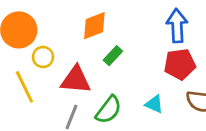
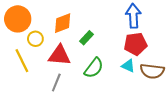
orange diamond: (94, 26) -> (63, 23), moved
cyan triangle: (154, 104) -> (128, 66), moved
green semicircle: (109, 110) -> (94, 68), moved

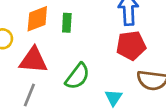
green rectangle: (87, 38) -> (67, 23), moved, turned -40
cyan triangle: (128, 66) -> (114, 98), moved, turned 40

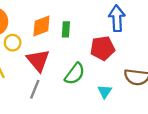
red pentagon: (131, 45) -> (102, 48), moved
red triangle: (33, 60) -> (38, 60), turned 45

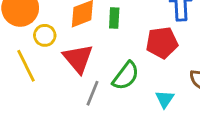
gray line: (35, 89) -> (92, 93), moved

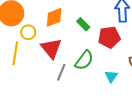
green rectangle: (114, 18) -> (83, 24), moved, turned -48
yellow line: (26, 66) -> (15, 53), turned 35

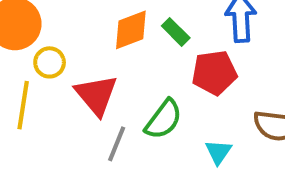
orange diamond: (54, 17) -> (131, 30), moved
green rectangle: (83, 24) -> (176, 32), moved

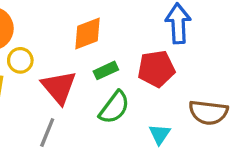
green rectangle: (176, 32) -> (106, 70), moved, turned -70
gray line: (117, 144) -> (47, 133), moved

